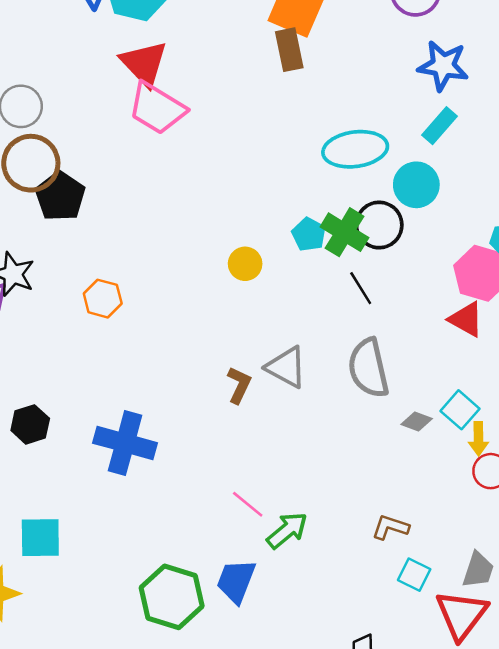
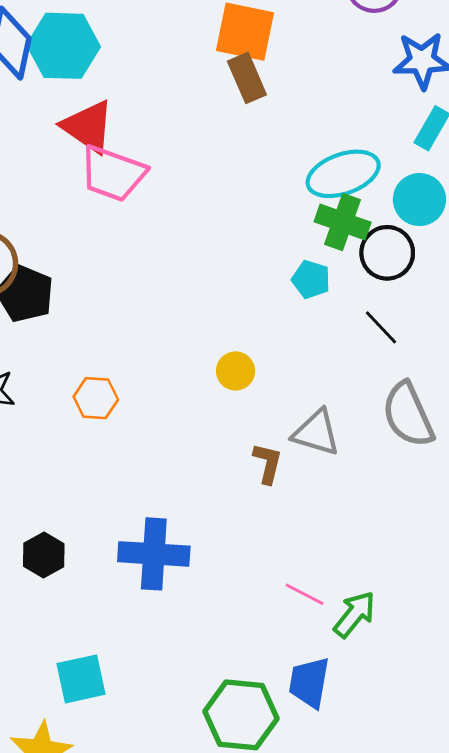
green cross: (344, 232) -> (343, 222), moved
yellow circle: (245, 264) -> (236, 371), moved

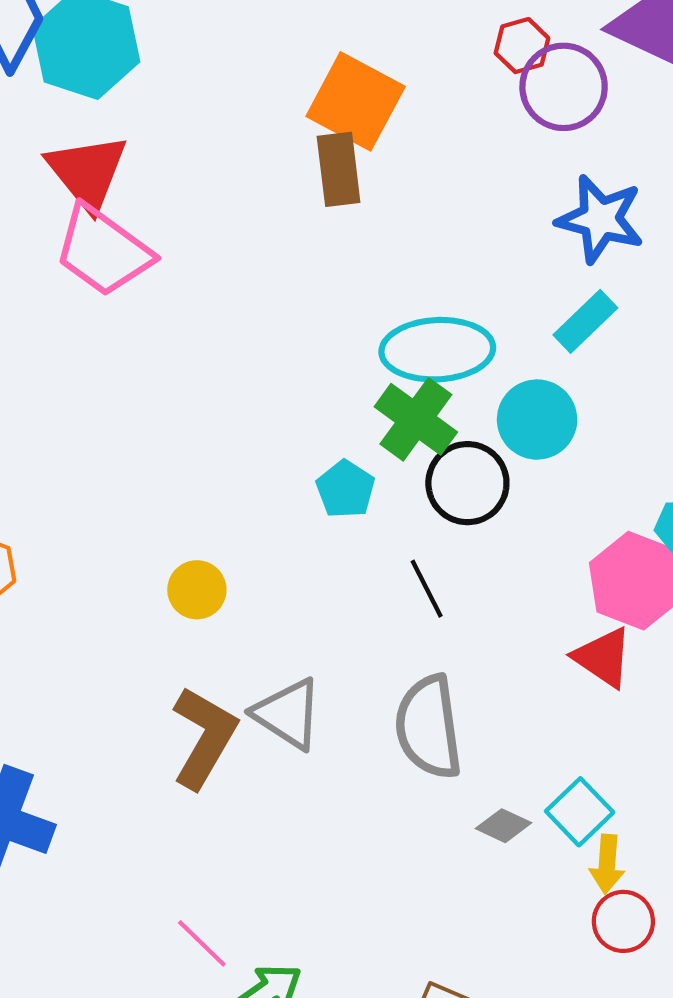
brown L-shape: (268, 463) -> (204, 737), size x1.6

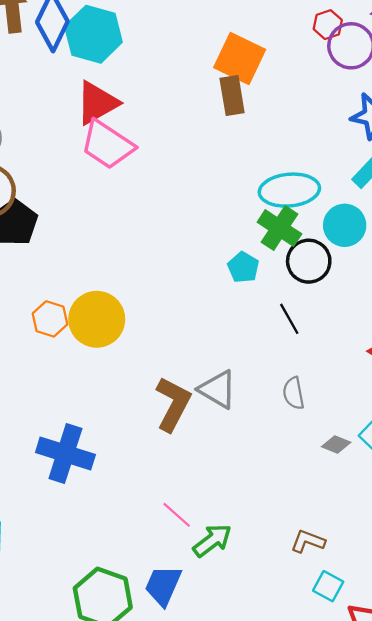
red triangle: (87, 172) -> (97, 103), turned 42
yellow circle: (197, 590) -> (97, 319), moved, size x1.8
gray semicircle: (429, 727) -> (294, 393), size x0.6

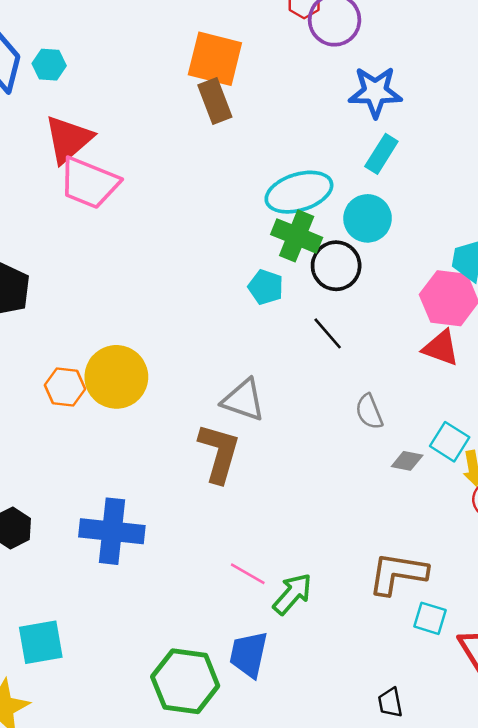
cyan hexagon: (93, 34) -> (49, 65), size x0.5
gray triangle: (218, 389) -> (243, 400), moved
gray semicircle: (294, 393) -> (369, 412), moved
brown L-shape: (308, 541) -> (398, 574), size x1.6

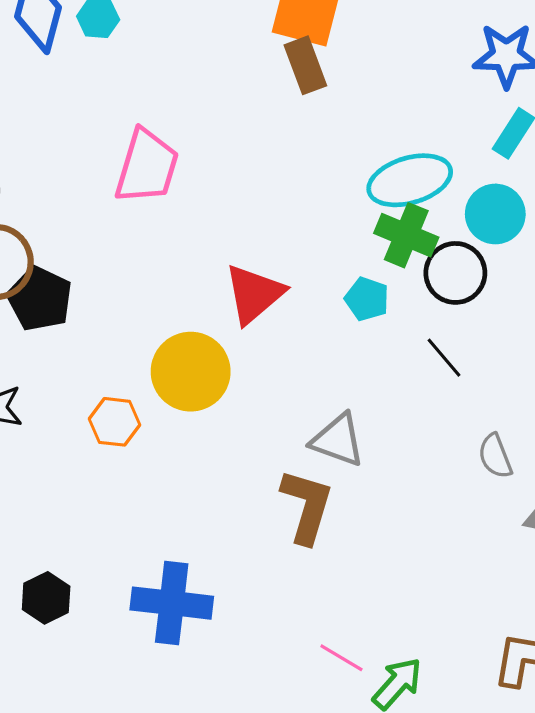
red triangle: (68, 139) -> (254, 294), moved
pink trapezoid: (89, 183) -> (147, 166), turned -96
yellow circle: (116, 377) -> (191, 372), moved

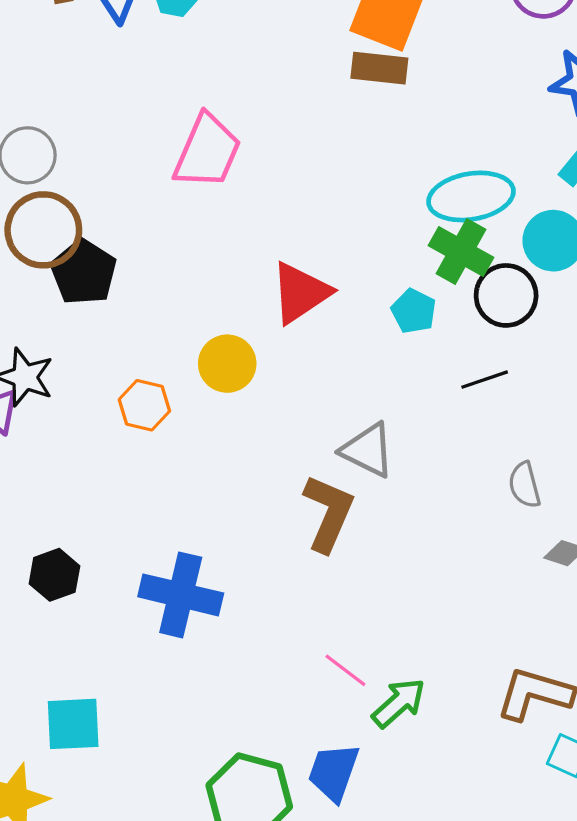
brown rectangle: (305, 65) -> (379, 68), turned -70
black line: (444, 358) -> (485, 380), turned -75
yellow circle: (191, 372) -> (227, 364), size x0.7

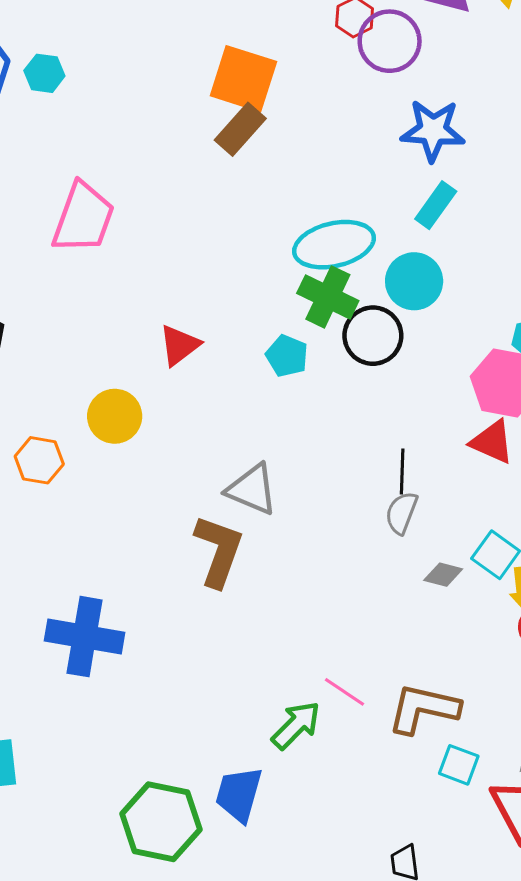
brown rectangle: (379, 68) -> (240, 129), turned -51
red triangle: (300, 293) -> (179, 345), size x0.7
black line: (485, 380) -> (402, 472), moved, turned -66
gray semicircle: (525, 485) -> (401, 513), turned 39
pink line: (345, 670) -> (345, 692), moved

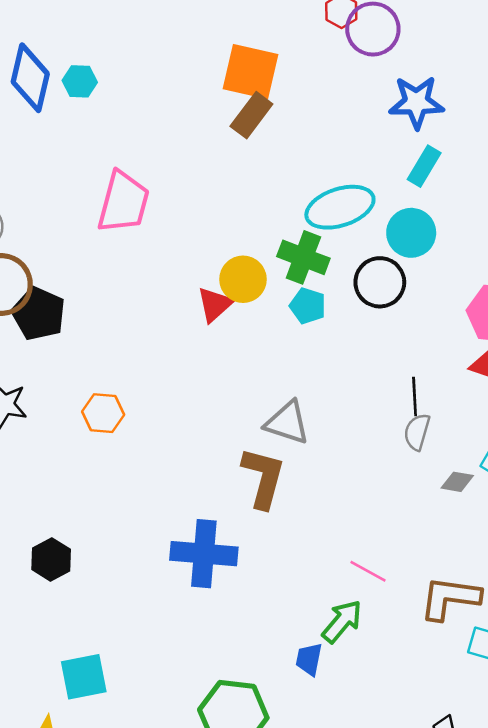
green cross: (328, 297) -> (303, 257), moved
yellow circle: (115, 416) -> (243, 279), moved
blue cross: (85, 637) -> (204, 554), moved
pink line: (345, 692) -> (368, 571), moved
blue trapezoid: (239, 794) -> (309, 659), moved, size x0.7

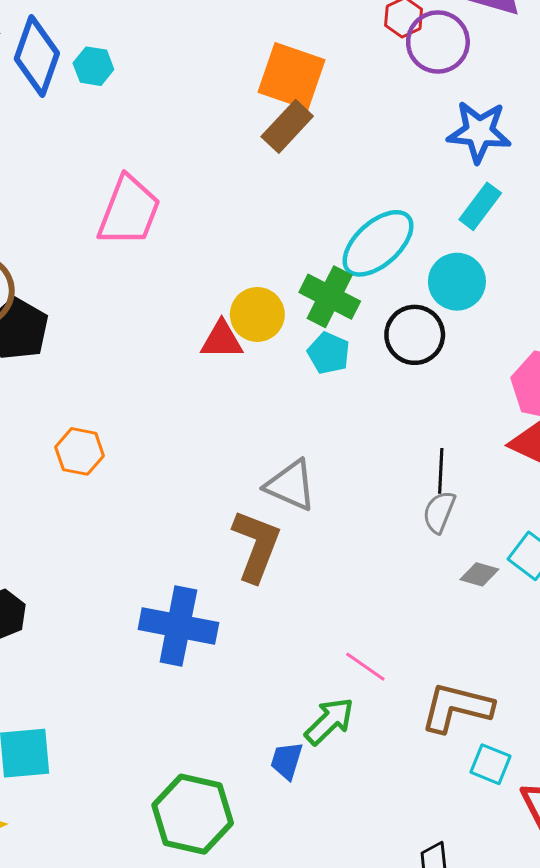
cyan ellipse: (340, 207) -> (378, 243), turned -30
red triangle: (215, 304) -> (222, 340), turned 36

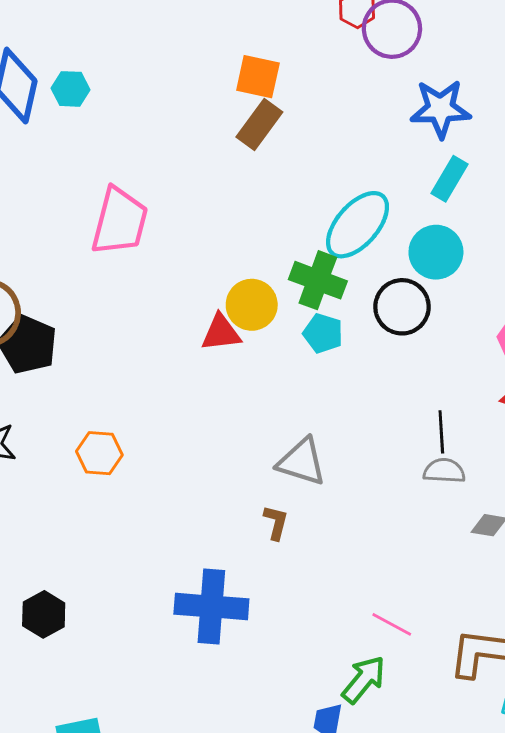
orange square: (292, 76) -> (258, 77), size x0.7
gray semicircle: (439, 512) -> (444, 471), turned 78
brown L-shape: (256, 546) -> (276, 522), size x0.5

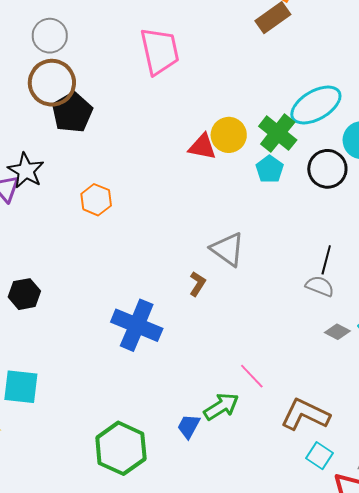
pink trapezoid: (120, 221) -> (160, 51), turned -45

